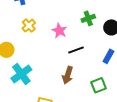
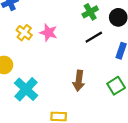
pink star: (59, 31) -> (48, 33), moved
black line: (76, 50) -> (94, 37), moved

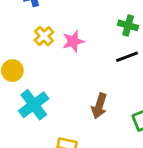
green cross: (90, 12) -> (128, 25), turned 35
pink star: (48, 33) -> (73, 41), turned 30

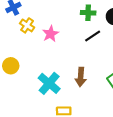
yellow cross: (44, 36) -> (27, 25), moved
cyan cross: (34, 105) -> (49, 83), moved

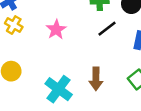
yellow cross: (27, 25) -> (14, 25), moved

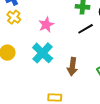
cyan cross: (59, 89) -> (43, 53), moved

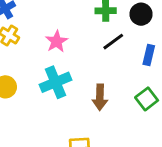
cyan cross: (43, 53) -> (56, 82), turned 30

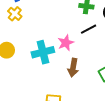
pink star: (57, 41) -> (66, 43), moved

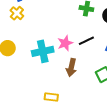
black line: (89, 29) -> (86, 41), moved

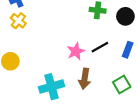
cyan cross: (43, 51) -> (51, 87), moved

